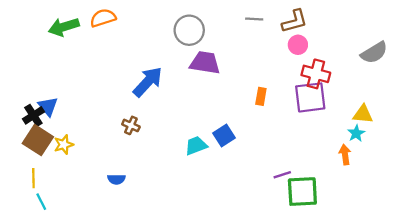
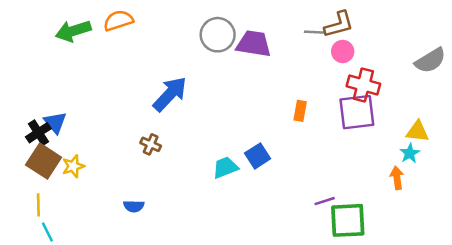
gray line: (254, 19) -> (314, 32), moved
purple trapezoid: (205, 63) -> (254, 44), moved

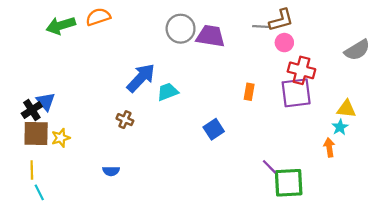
brown square: (44, 161) -> (36, 134), turned -32
cyan trapezoid: (225, 168) -> (168, 92), moved
purple line: (325, 201) -> (269, 167), turned 63

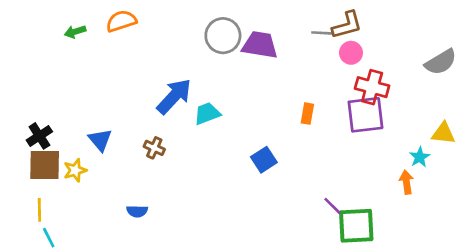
green arrow: (61, 25) -> (75, 32), size x0.6
blue triangle: (46, 101) -> (100, 140), moved
yellow triangle: (346, 109) -> (443, 133), moved

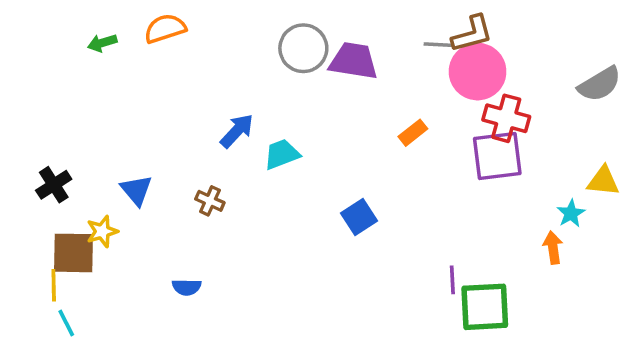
pink circle: (351, 53) -> (478, 72), size x1.8
blue arrow: (174, 96) -> (237, 131), size x0.7
orange rectangle: (307, 114) -> (413, 133), moved, turned 42
brown square: (45, 165) -> (73, 253), moved
purple line: (332, 206) -> (452, 280), turned 42

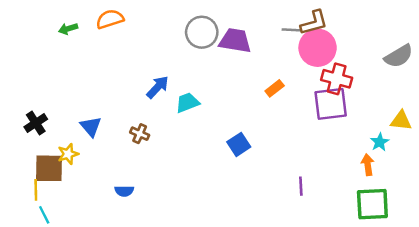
green square: (485, 307) -> (372, 204), moved

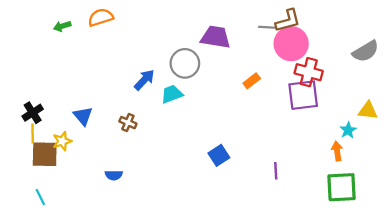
gray circle: (202, 32) -> (185, 63), moved
blue square: (239, 144) -> (219, 155), moved
yellow line: (36, 190) -> (33, 133), moved

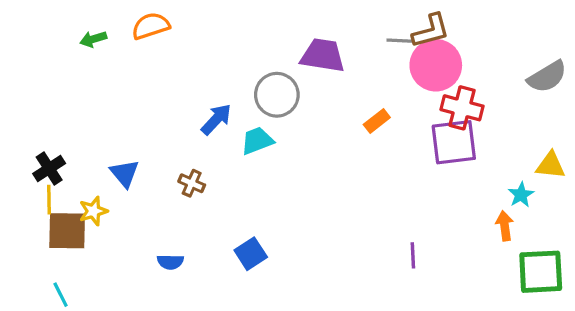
blue square: (219, 155) -> (251, 254), moved
green square: (342, 187) -> (541, 272), moved

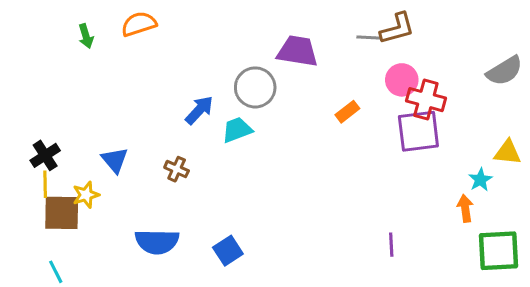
green arrow: (93, 39) -> (86, 36), turned -90
pink circle: (436, 65) -> (402, 80), moved, size x0.7
blue square: (251, 254) -> (228, 251), moved
purple line: (413, 255) -> (391, 245), moved
blue semicircle: (170, 262) -> (157, 242), size x1.8

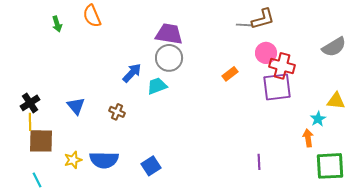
orange semicircle: (139, 24) -> (92, 16), turned -95
purple trapezoid: (297, 51) -> (169, 34), moved
yellow star: (86, 195) -> (73, 160), moved

